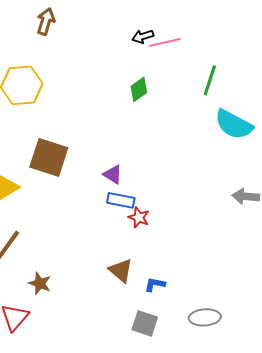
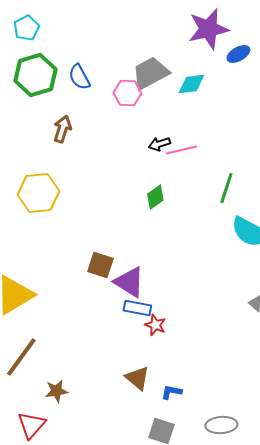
brown square: (49, 157) -> (100, 265), moved, size x0.7
purple triangle: (113, 174) -> (129, 282), size x1.6
brown star: (40, 283) -> (56, 391), turned -30

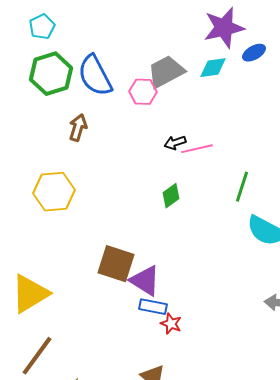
blue semicircle: (79, 77) -> (95, 76), size x1.6
cyan diamond: (191, 84) -> (213, 68), moved
brown square: (100, 265) -> (116, 264), size x1.4

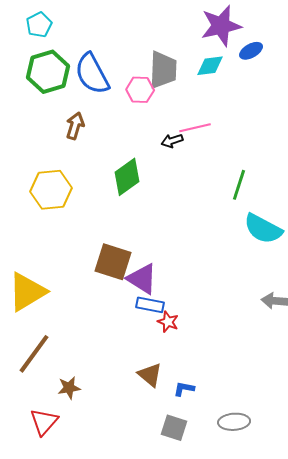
gray trapezoid: (166, 72) -> (163, 70), turned 120
pink line: (197, 149) -> (195, 128), moved
green diamond: (171, 196) -> (127, 177), moved, size x1.5

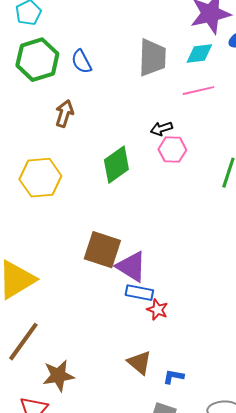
blue semicircle: (92, 74) -> (81, 62), size x0.6
pink hexagon: (140, 90) -> (172, 150), moved
pink line: (195, 128) -> (198, 91), moved
brown star: (69, 388) -> (58, 376), size x1.4

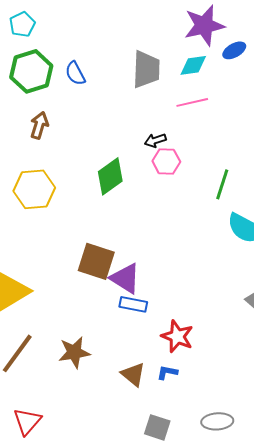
brown arrow: (64, 114) -> (39, 125), moved
red star: (157, 310) -> (177, 336), moved, size x1.5
brown star: (58, 376) -> (74, 352), moved
blue L-shape: (173, 377) -> (167, 372), moved

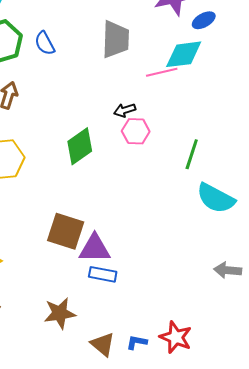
cyan diamond: (193, 65) -> (184, 54), moved, size x1.4
purple triangle: (125, 278) -> (95, 248), turned -32
red star: (177, 336) -> (176, 337), moved
brown star: (74, 352) -> (60, 313), moved

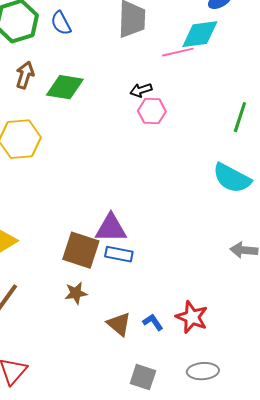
green diamond: (80, 146) -> (65, 87), moved, turned 45
green line: (192, 154) -> (240, 117), moved
brown square: (66, 231) -> (81, 250), moved
brown star: (60, 313) -> (76, 293), size x0.7
blue L-shape: (137, 342) -> (153, 322), turned 45

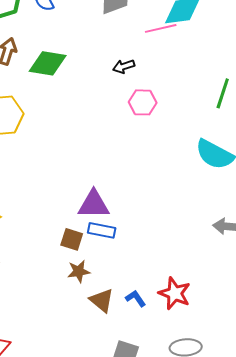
pink hexagon: (152, 111) -> (143, 102), moved
brown square: (81, 250) -> (72, 239), moved, size x0.6
brown star: (76, 293) -> (79, 271), moved

